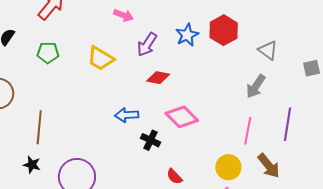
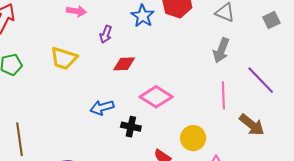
purple arrow: (147, 44) -> (106, 34), size x0.7
purple line: (287, 124) -> (261, 80), turned -40
yellow circle: (228, 167) -> (193, 138), moved

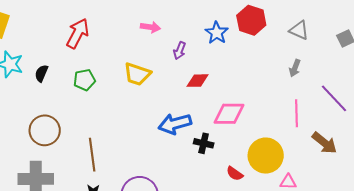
gray arrow: (221, 50) -> (295, 68), size x0.7
pink diamond: (156, 97) -> (229, 114), turned -32
blue arrow: (102, 107) -> (175, 124), size x1.4
yellow circle: (193, 138) -> (266, 156), size x1.4

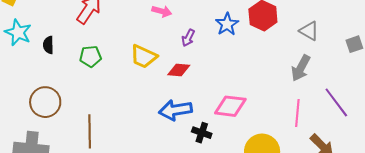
gray arrow: (295, 68) -> (301, 68), size x1.5
black semicircle: (41, 73) -> (48, 45), turned -30
red diamond: (198, 81) -> (179, 70), moved

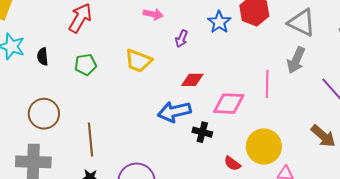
gray triangle: (309, 31) -> (302, 22), size x1.4
red diamond: (179, 70) -> (192, 80), moved
pink line: (297, 113) -> (267, 84), moved

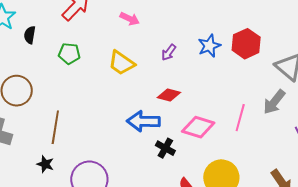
pink arrow: (153, 14) -> (130, 19), moved

